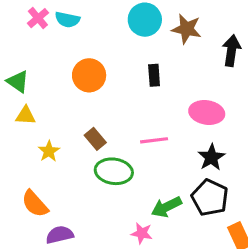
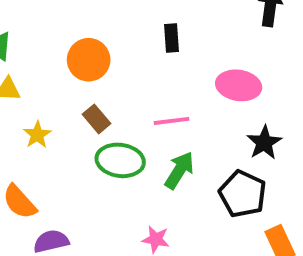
orange circle: (89, 75) -> (89, 60), moved
black star: (211, 157) -> (264, 143), moved
green arrow: (166, 207) -> (179, 170), moved, turned 148

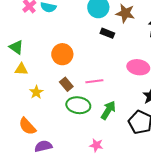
black rectangle: (171, 38) -> (107, 33), moved, turned -64
pink line: (171, 121) -> (94, 81), moved

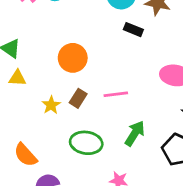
brown rectangle: (66, 84) -> (78, 98), turned 72
yellow star: (36, 92) -> (51, 105), moved
green ellipse: (78, 105) -> (86, 143), moved

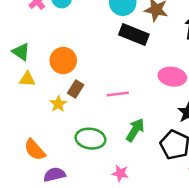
black rectangle: (133, 30) -> (134, 34), size x1.6
orange circle: (73, 58) -> (63, 61), moved
brown rectangle: (78, 98) -> (76, 89), moved

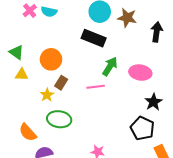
black rectangle: (134, 34) -> (94, 38), moved
green arrow: (135, 130) -> (110, 66), moved
green ellipse: (90, 139) -> (59, 119), moved

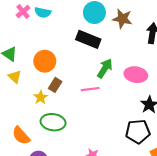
yellow triangle: (22, 75) -> (15, 77), turned 40
black pentagon: (142, 128) -> (138, 132), turned -30

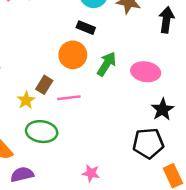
black rectangle: (88, 39) -> (86, 28), size x0.6
orange circle: (45, 61) -> (73, 55), moved
pink line: (90, 89) -> (69, 98), moved

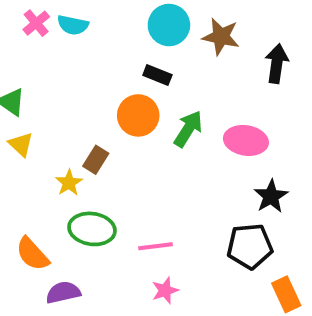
pink line: (69, 98) -> (155, 246), moved
pink star: (91, 173) -> (165, 291), turned -30

